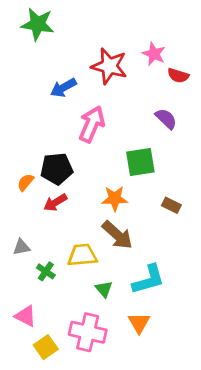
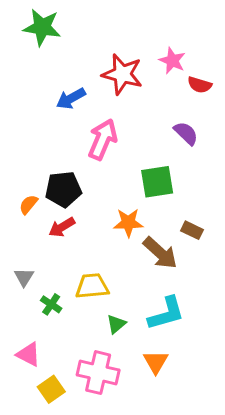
brown arrow: (117, 235) -> (160, 253), moved
gray triangle: (21, 247) -> (24, 277), turned -48
green triangle: (104, 289) -> (116, 324), turned 30

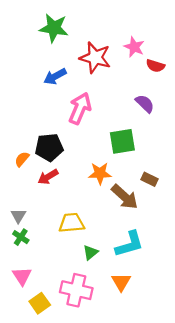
green star: (42, 27) -> (54, 28), moved
green cross: (51, 304) -> (21, 237), moved
pink triangle: (28, 354) -> (22, 276), turned 30

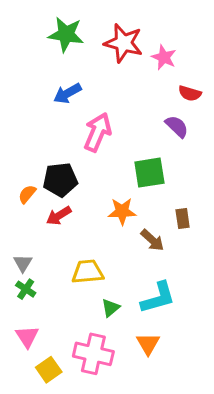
red star: (95, 58) -> (124, 43), moved
red semicircle: (155, 66) -> (190, 93), moved
brown rectangle: (150, 179) -> (183, 219), turned 56
brown arrow: (125, 197) -> (152, 240), size x0.7

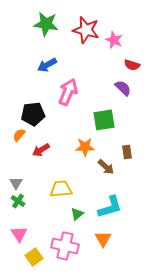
black pentagon: (60, 180) -> (33, 114), moved

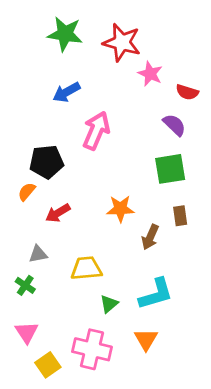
pink star: (114, 40) -> (150, 74), moved
green square: (104, 120) -> (170, 169), moved
brown arrow: (106, 167) -> (150, 237), turned 72
gray triangle: (16, 183) -> (38, 254), moved, turned 48

